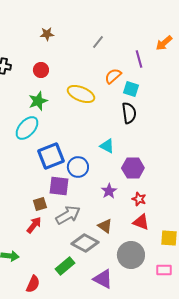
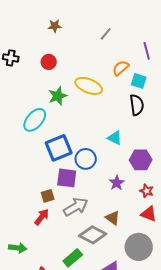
green star: (38, 101) -> (58, 96), moved

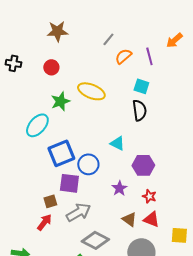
brown star: (55, 26) -> (57, 31), size x1.5
orange semicircle: (121, 68) -> (123, 56), moved
brown triangle: (113, 218) -> (129, 219), moved

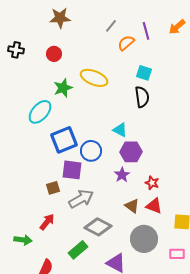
purple line: (149, 56) -> (146, 31), moved
purple hexagon: (143, 165) -> (131, 152), moved
red arrow: (44, 222) -> (47, 222), moved

